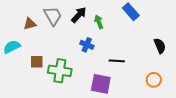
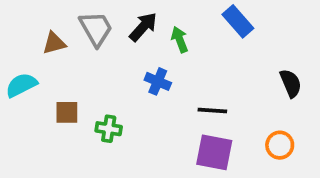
green cross: (60, 71) -> (109, 129), size x0.6
purple square: (101, 84) -> (214, 152), moved

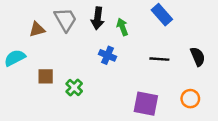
black arrow: (143, 27) -> (98, 18), turned 145
black line: (212, 111) -> (159, 59), moved
green cross: (109, 129) -> (74, 87), turned 35

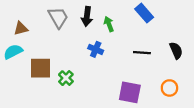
brown triangle: (37, 29) -> (21, 28), moved
brown square: (46, 76) -> (41, 68), size x1.5

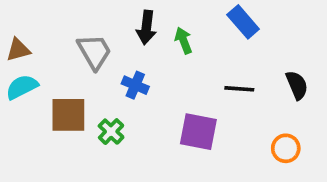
gray trapezoid: (58, 17) -> (94, 52), moved
brown triangle: (21, 28) -> (18, 50), moved
blue cross: (96, 49) -> (135, 85), moved
purple square: (130, 92) -> (198, 132), moved

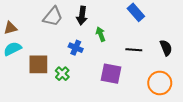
green arrow: (184, 41) -> (101, 34), moved
gray trapezoid: (94, 52) -> (53, 17), moved, turned 70
orange circle: (286, 148) -> (160, 83), size x1.5

